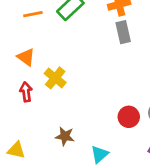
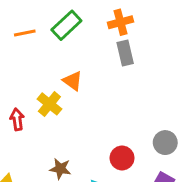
orange triangle: (26, 57) -> (73, 81), moved
red circle: (129, 117) -> (122, 158), moved

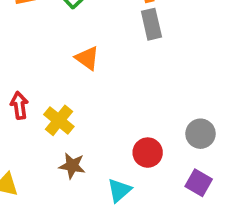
yellow cross: (49, 104) -> (59, 120), moved

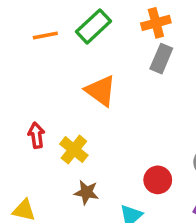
gray rectangle: (151, 24) -> (161, 59), turned 36
orange triangle: (87, 58) -> (101, 91), size x1.4

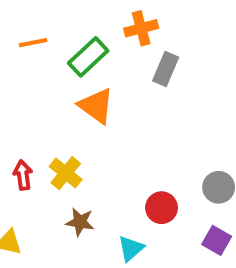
orange cross: (156, 23) -> (141, 28), moved
green rectangle: (94, 26) -> (88, 57), moved
red arrow: (36, 135) -> (23, 175), moved

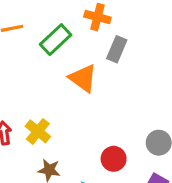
orange cross: (141, 28) -> (97, 17), turned 30
orange triangle: (96, 106) -> (83, 78), moved

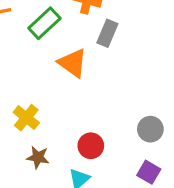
red circle: (114, 159) -> (91, 146), moved

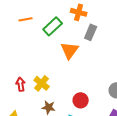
orange triangle: (73, 63) -> (70, 50), turned 30

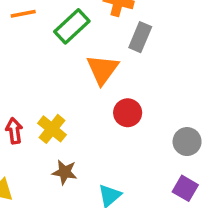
red circle: (81, 100) -> (128, 113), moved

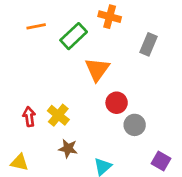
gray rectangle: (140, 37) -> (148, 44), moved
gray circle: (187, 142) -> (135, 125), moved

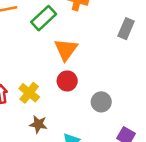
gray rectangle: (148, 44) -> (126, 29), moved
red circle: (117, 103) -> (67, 81), moved

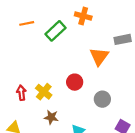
gray rectangle: (126, 29) -> (123, 39), turned 56
orange triangle: (66, 50) -> (99, 56), moved

